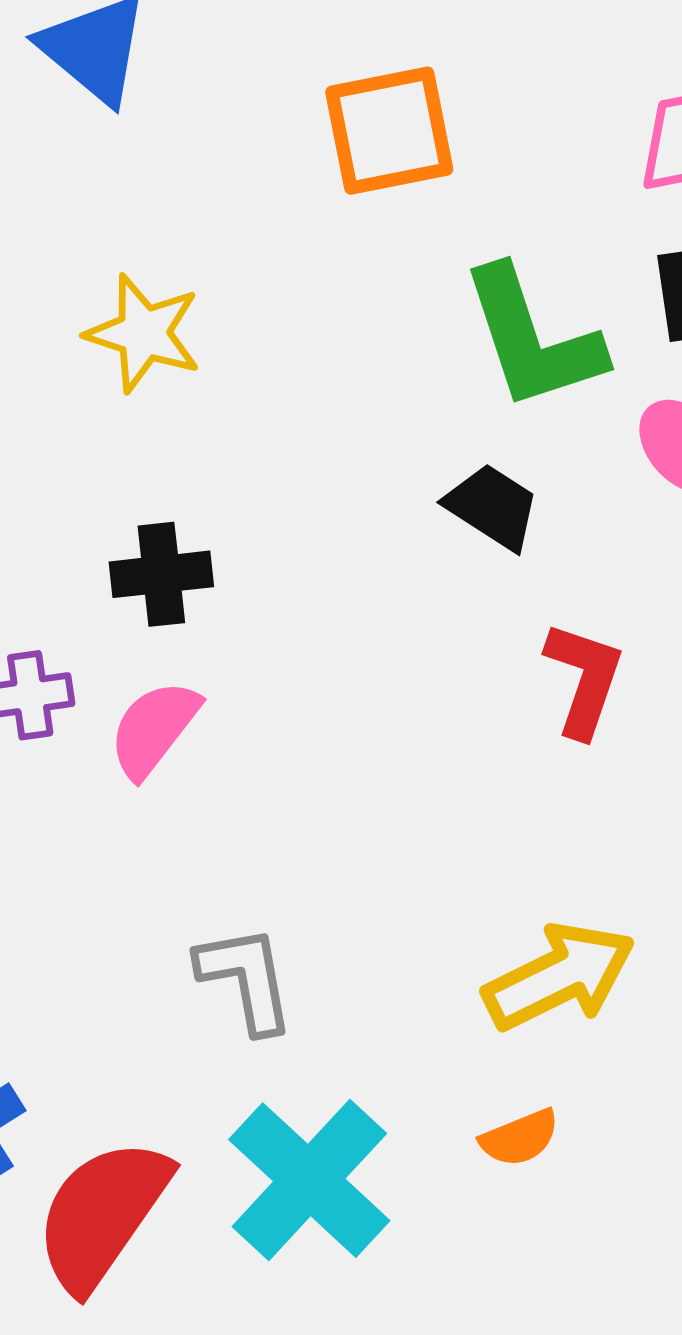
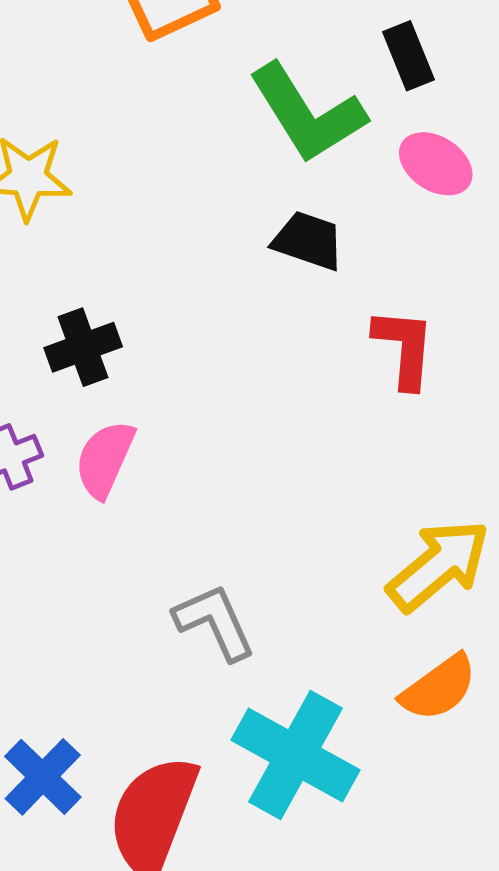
orange semicircle: (520, 1138) -> (439, 688), size x1.4

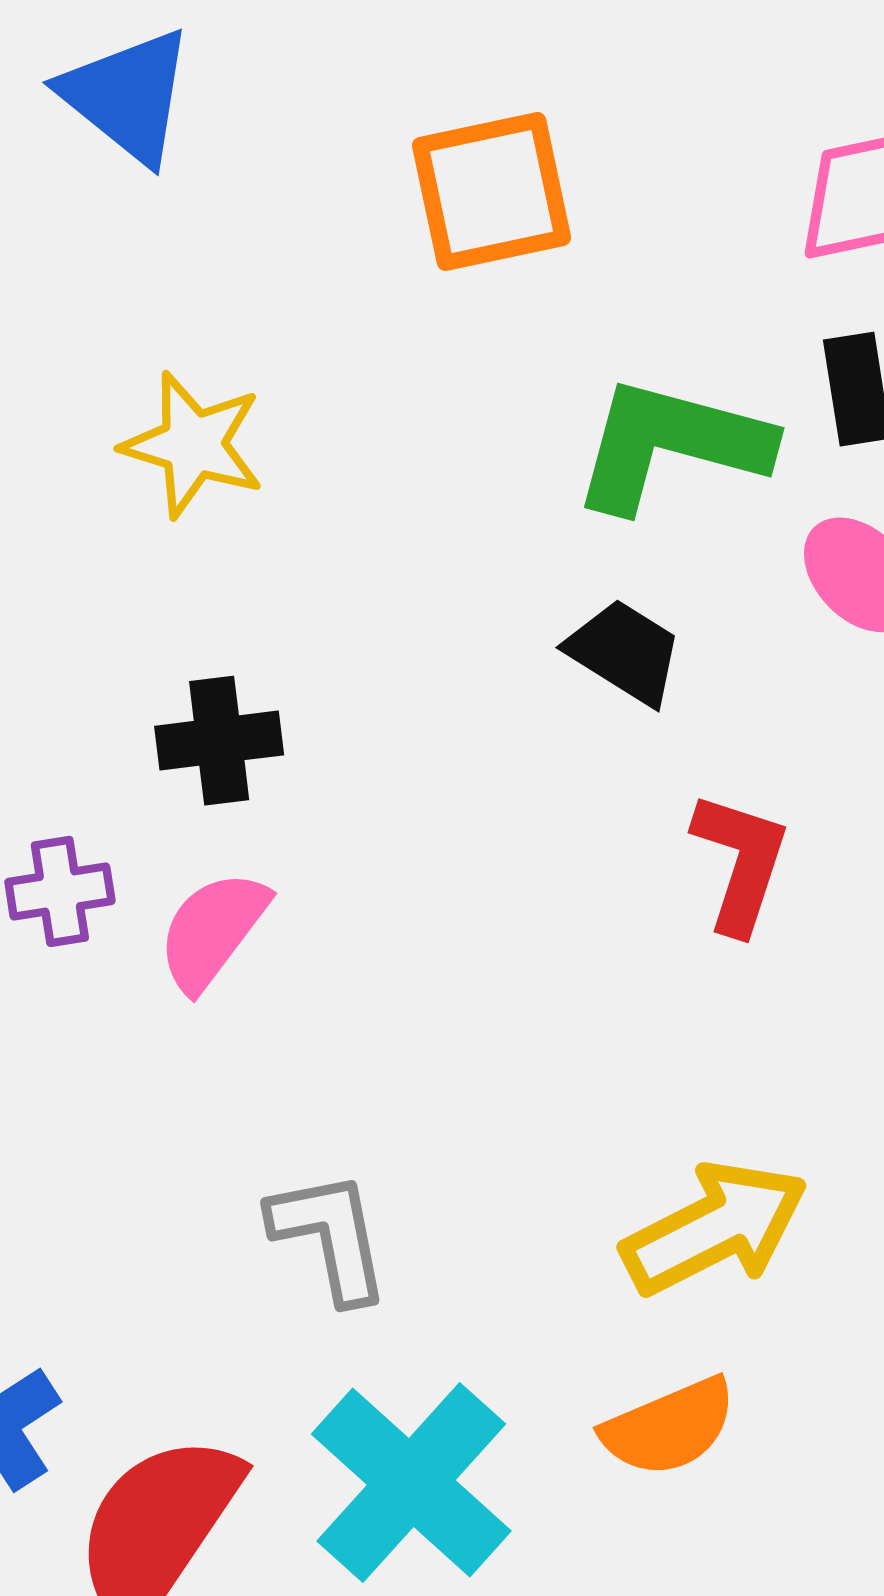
green L-shape: (307, 113) -> (671, 445), turned 124

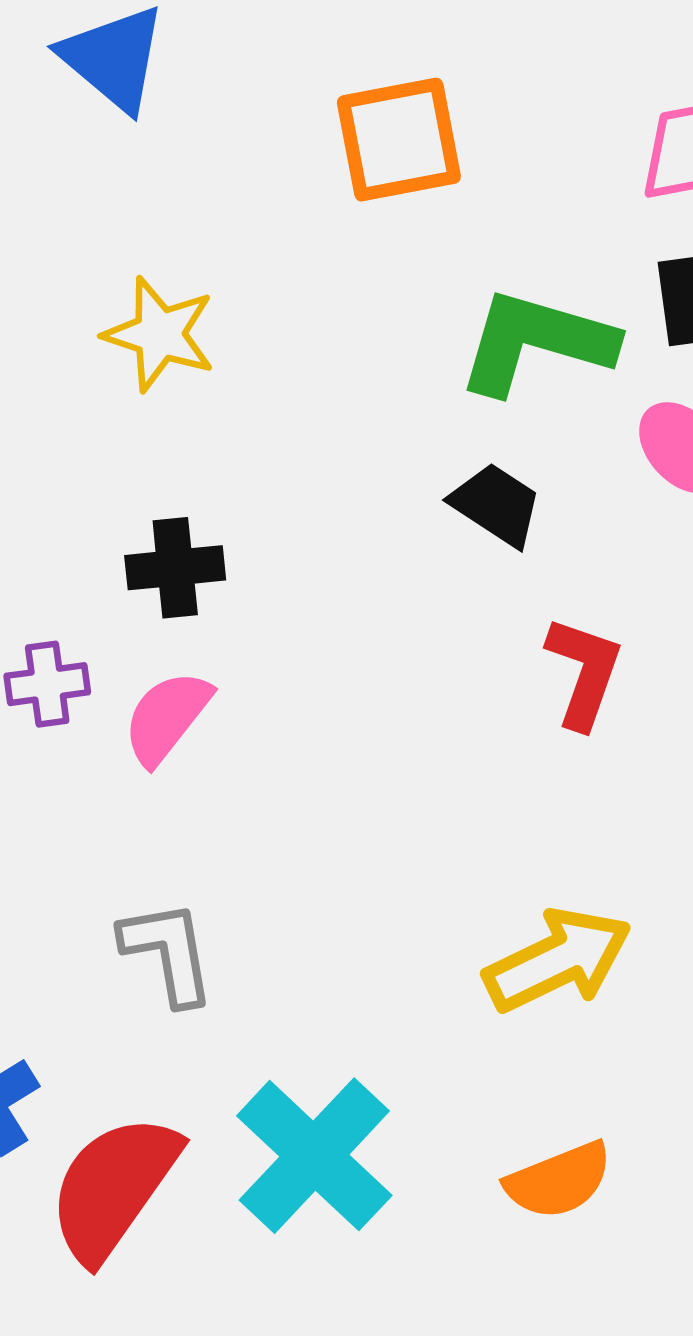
gray L-shape: (330, 1236) -> (168, 952), moved
orange semicircle: (669, 1427) -> (559, 1180), moved

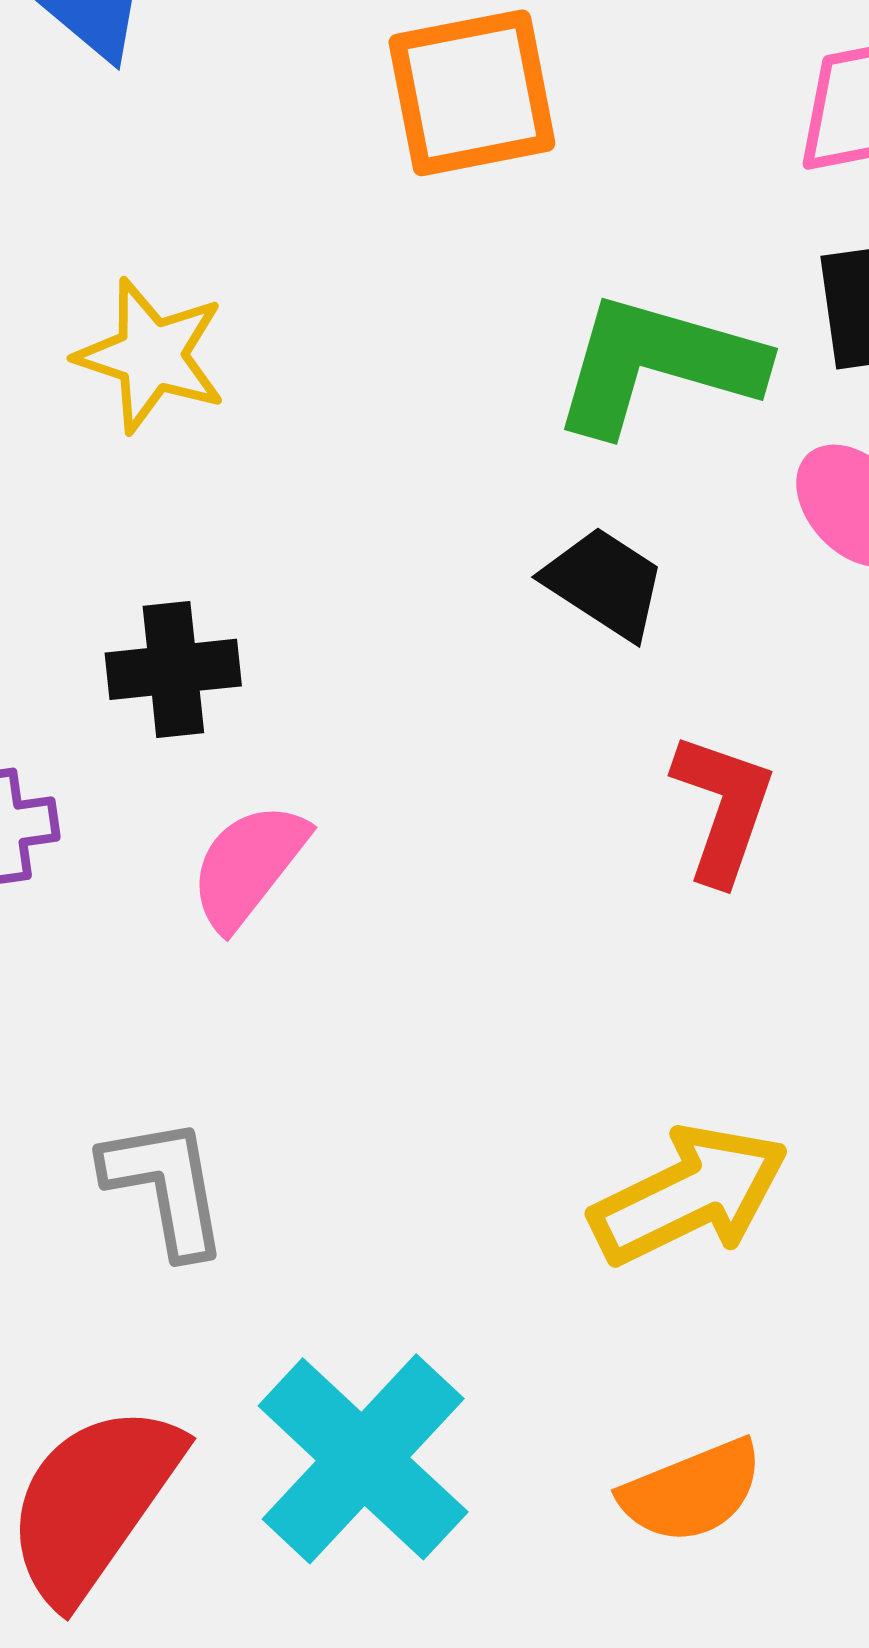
pink semicircle: (167, 717) -> (248, 866), moved

